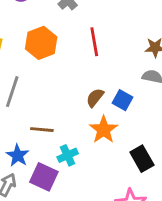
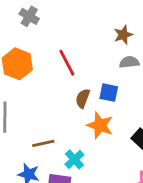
red line: (94, 42) -> (67, 63), moved

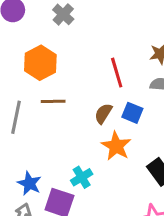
red line: (67, 63) -> (117, 73), moved
brown line: (43, 143) -> (53, 101), moved

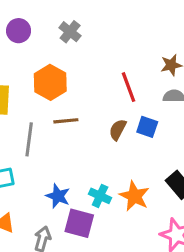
orange star: (116, 146) -> (134, 196), moved
cyan cross: (82, 177) -> (100, 196), turned -30
blue star: (29, 183) -> (58, 196), moved

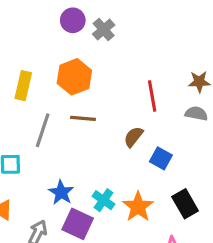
purple circle: (19, 31) -> (73, 20), moved
blue square: (147, 127) -> (161, 158), moved

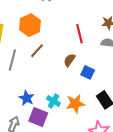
brown line: (83, 118) -> (37, 51), turned -49
orange star: (138, 207) -> (75, 104), turned 30

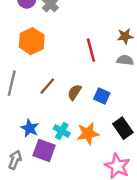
brown line: (37, 51) -> (47, 86), moved
brown semicircle: (69, 60) -> (75, 92), moved

